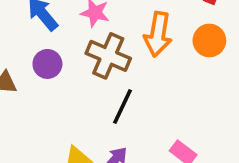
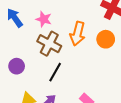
purple circle: (47, 64) -> (17, 66), moved

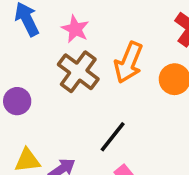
black line: (55, 72) -> (113, 137), moved

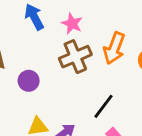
brown cross: (78, 72) -> (75, 57), turned 32

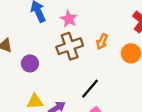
orange arrow: (114, 48) -> (102, 42), size x0.6

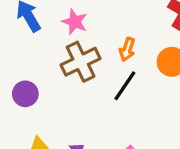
black line: (90, 89) -> (125, 86), moved

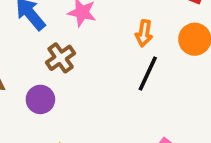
brown cross: (81, 62) -> (61, 58), moved, size x0.7

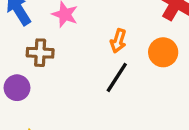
brown cross: (61, 58) -> (40, 53), turned 30

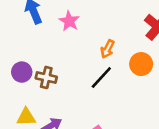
brown cross: (40, 53) -> (46, 78), moved

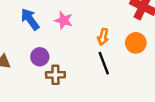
purple circle: (22, 72) -> (40, 57), moved
black line: (101, 77) -> (104, 63), turned -50

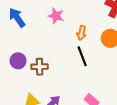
pink star: (64, 20) -> (56, 16), moved
purple circle: (40, 57) -> (18, 61), moved

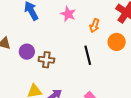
orange arrow: (81, 33) -> (94, 26), moved

